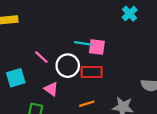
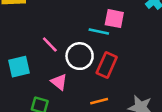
pink square: (97, 47) -> (114, 19), moved
red rectangle: (92, 72) -> (107, 65), turned -70

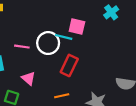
pink line: (50, 45) -> (22, 47), turned -40
white circle: (80, 56) -> (48, 43), moved

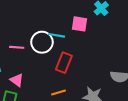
pink square: (77, 26) -> (80, 24), moved
pink triangle: (28, 78) -> (17, 80), moved

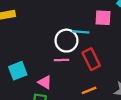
pink line: (17, 47) -> (62, 60), moved
red rectangle: (64, 63) -> (91, 59), turned -42

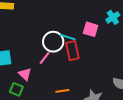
red rectangle: (91, 59) -> (72, 51), moved
pink line: (62, 60) -> (45, 58), turned -64

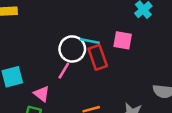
pink square: (91, 29) -> (123, 40), moved

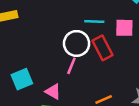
cyan line: (90, 41) -> (94, 22), moved

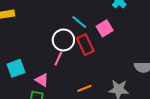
cyan line: (94, 22) -> (79, 22), turned 35
pink square: (124, 28) -> (105, 28), turned -35

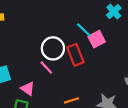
cyan line: (79, 22) -> (84, 30), moved
pink line: (58, 59) -> (46, 68), turned -72

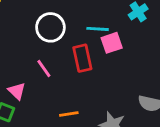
cyan line: (84, 30) -> (98, 29), turned -49
white circle: (53, 48) -> (50, 27), moved

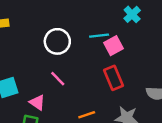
red rectangle: (82, 58) -> (114, 78), moved

